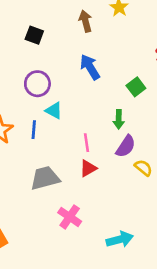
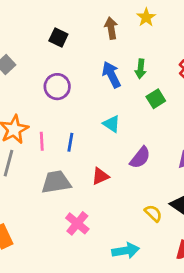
cyan triangle: (54, 111) -> (111, 124), moved
green arrow: (119, 119) -> (141, 69), moved
blue line: (34, 130) -> (70, 142), moved
pink line: (87, 143) -> (42, 141), moved
yellow semicircle: (143, 168) -> (153, 213), moved

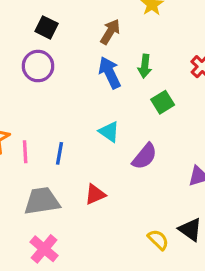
brown arrow: (111, 28) -> (110, 32), moved, turned 40
purple circle: (57, 87) -> (38, 66), moved
purple semicircle: (140, 158) -> (145, 156), moved
pink cross: (77, 223) -> (44, 249), moved

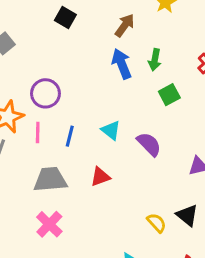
purple circle: (38, 66) -> (45, 93), moved
cyan triangle: (109, 132) -> (111, 130), moved
purple semicircle: (145, 156) -> (149, 144), turned -88

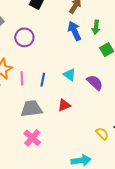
purple circle: (45, 93) -> (24, 37), moved

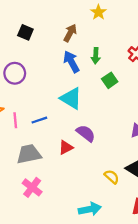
cyan triangle: (70, 75) -> (71, 98), moved, size x1.5
blue line: (43, 80) -> (39, 120), turned 64
purple semicircle: (95, 82) -> (86, 133), moved

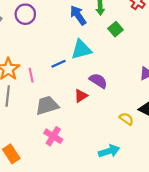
purple circle: (15, 73) -> (25, 14), moved
cyan triangle: (71, 98) -> (81, 49), turned -40
blue line: (39, 120) -> (58, 64), moved

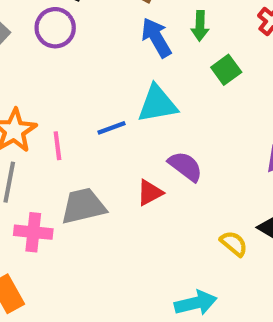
pink cross: (53, 136) -> (33, 232), moved, turned -30

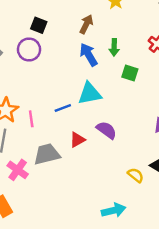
green square: (226, 70) -> (130, 73), turned -35
red triangle: (150, 193) -> (77, 140), moved
pink cross: (33, 232) -> (18, 170), turned 30

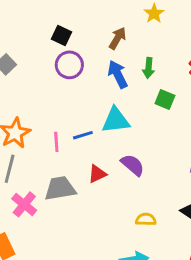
purple circle: (29, 50) -> (69, 65), moved
pink line: (31, 119) -> (56, 142), moved
yellow semicircle: (136, 175) -> (146, 219), moved, turned -42

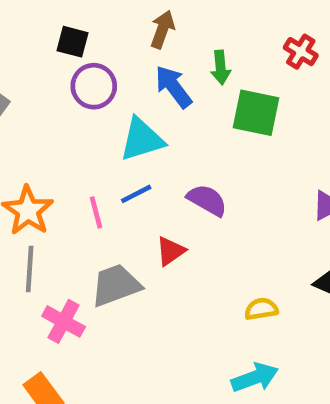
green square: (165, 100) -> (256, 113), size x1.5
cyan triangle: (116, 120) -> (142, 139), moved
purple semicircle: (133, 165) -> (207, 200), moved

